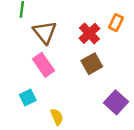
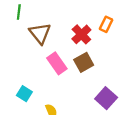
pink rectangle: (44, 65) -> (57, 63), moved
cyan square: (28, 97) -> (24, 94), turned -32

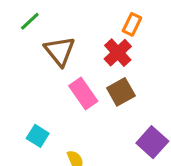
green line: (19, 12) -> (30, 21), turned 40
orange rectangle: (106, 24) -> (132, 24), moved

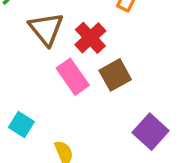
red cross: (118, 53) -> (90, 38), moved

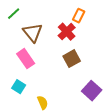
red cross: (90, 38) -> (67, 32), moved
pink rectangle: (73, 77) -> (26, 59), moved

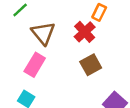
pink rectangle: (26, 59) -> (35, 65), turned 66

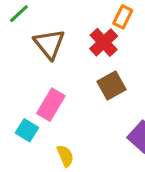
pink rectangle: (35, 65) -> (51, 105), moved

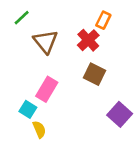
brown square: (112, 86) -> (95, 74), turned -35
yellow semicircle: (65, 156) -> (39, 129), moved

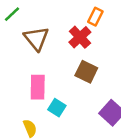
pink rectangle: (47, 89) -> (38, 87), turned -30
cyan square: (28, 109) -> (57, 108), moved

